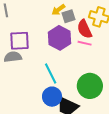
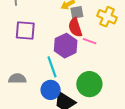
red semicircle: (85, 29) -> (75, 27), moved
purple hexagon: (60, 38) -> (66, 46), moved
gray semicircle: (13, 57) -> (17, 79), moved

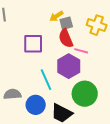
purple square: (25, 30) -> (33, 44), moved
purple hexagon: (66, 46) -> (69, 66), moved
blue circle: (51, 90) -> (36, 105), moved

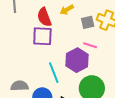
gray square: (66, 23) -> (88, 22), moved
red semicircle: (66, 38) -> (44, 17), moved

